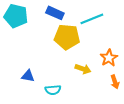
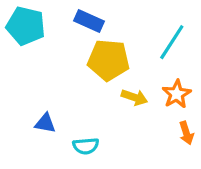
cyan line: (92, 19) -> (172, 42), moved, turned -35
yellow arrow: (83, 69) -> (134, 97), moved

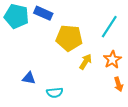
blue rectangle: (89, 21) -> (43, 13), moved
yellow arrow: (134, 97) -> (86, 62), turned -77

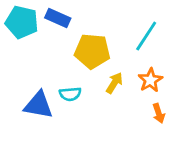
blue triangle: (29, 78) -> (38, 105), size x1.6
cyan semicircle: (55, 93) -> (70, 94), moved

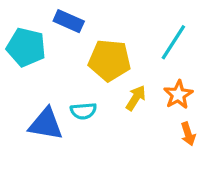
cyan pentagon: (22, 22) -> (26, 47), moved

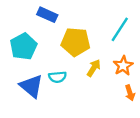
cyan pentagon: (26, 47) -> (23, 46), moved, turned 30
blue triangle: (46, 124) -> (31, 86), turned 30

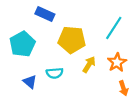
blue triangle: (31, 86) -> (30, 82), size x0.6

